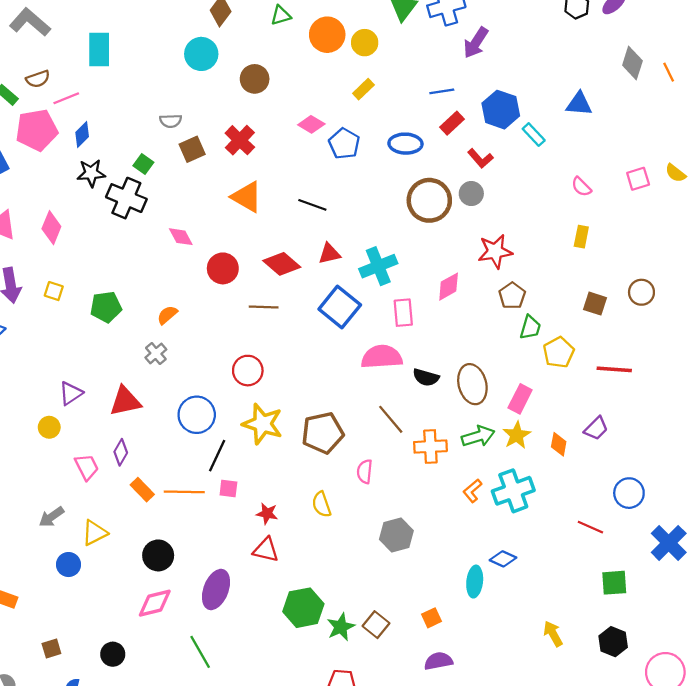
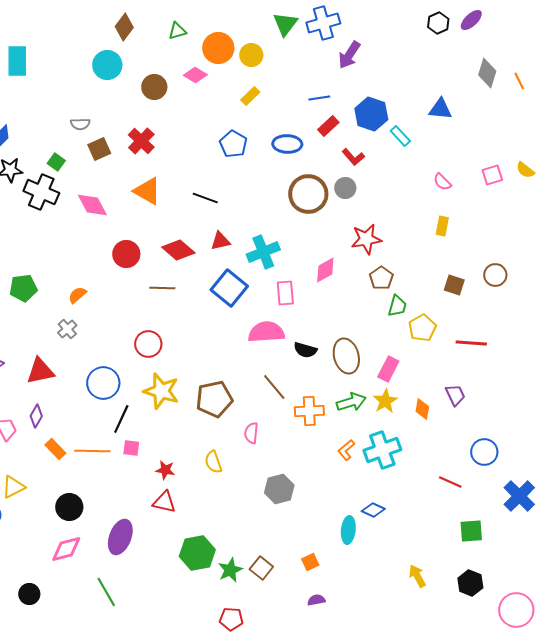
pink diamond: (311, 124) -> (195, 75), moved
pink diamond: (181, 237) -> (92, 205), moved, size x1.4
purple trapezoid: (596, 428) -> (455, 395), turned -70
purple semicircle: (438, 661) -> (316, 600), size x0.7

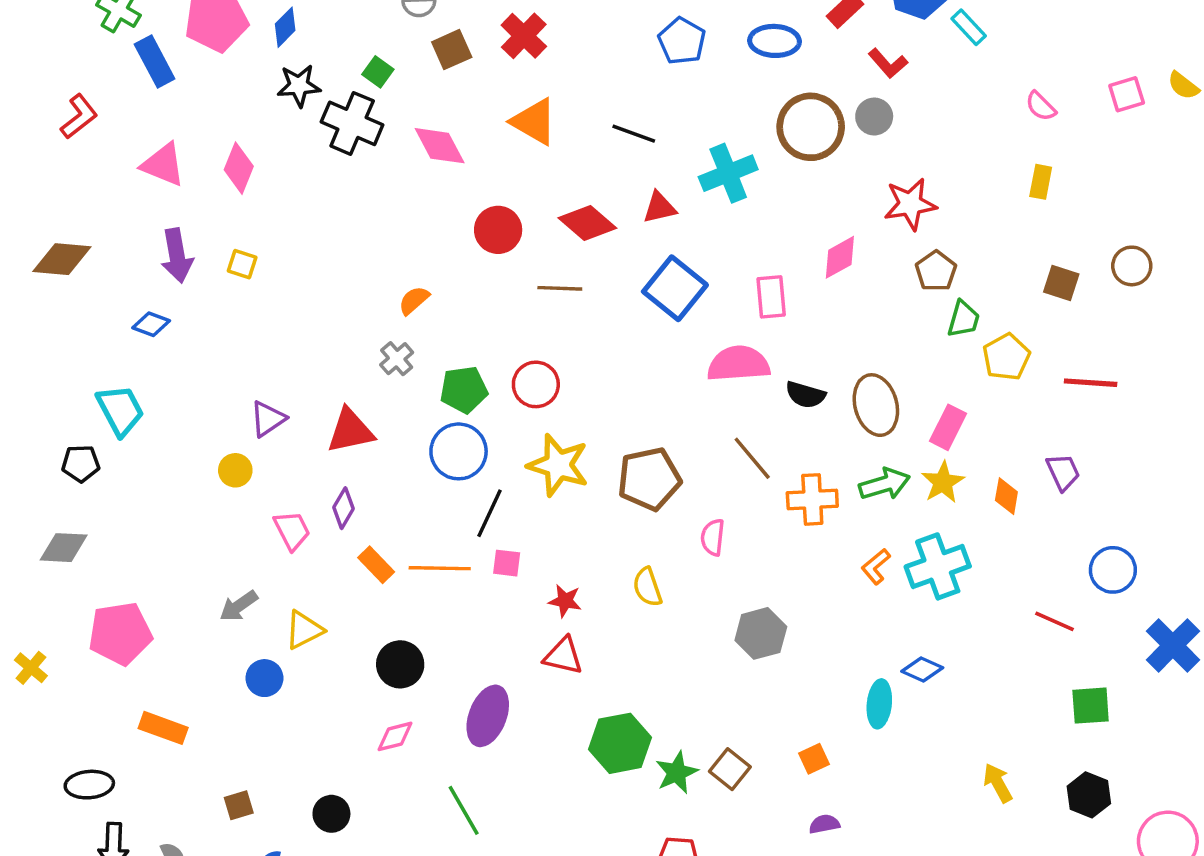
cyan cross: (263, 252) -> (728, 173), moved
green pentagon: (23, 288) -> (464, 390), moved
pink diamond: (66, 549) -> (395, 736), size x0.7

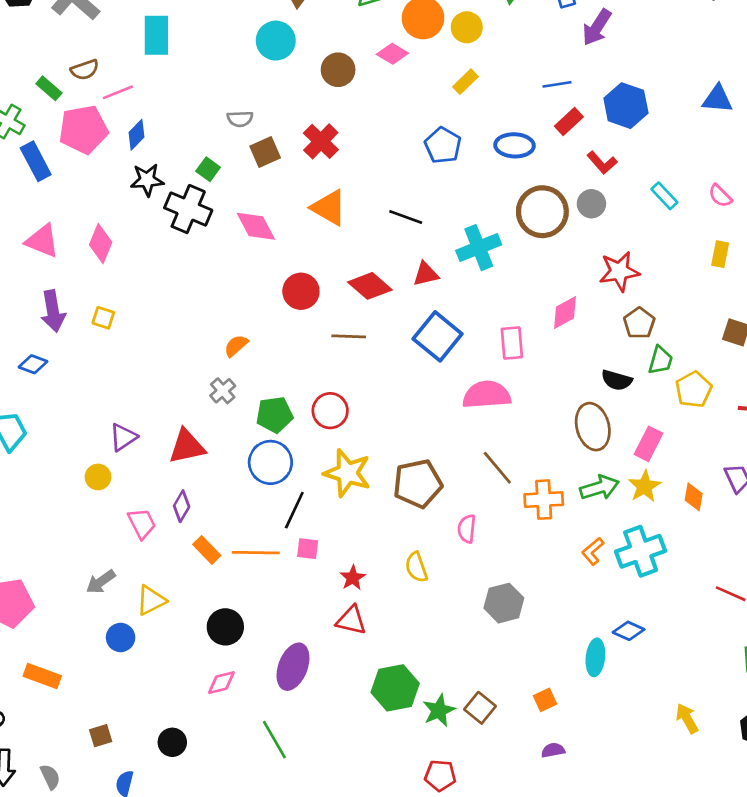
cyan rectangle: (969, 27) -> (664, 196), moved
black semicircle: (805, 395) -> (617, 380), moved
red star: (565, 601) -> (353, 578), turned 30

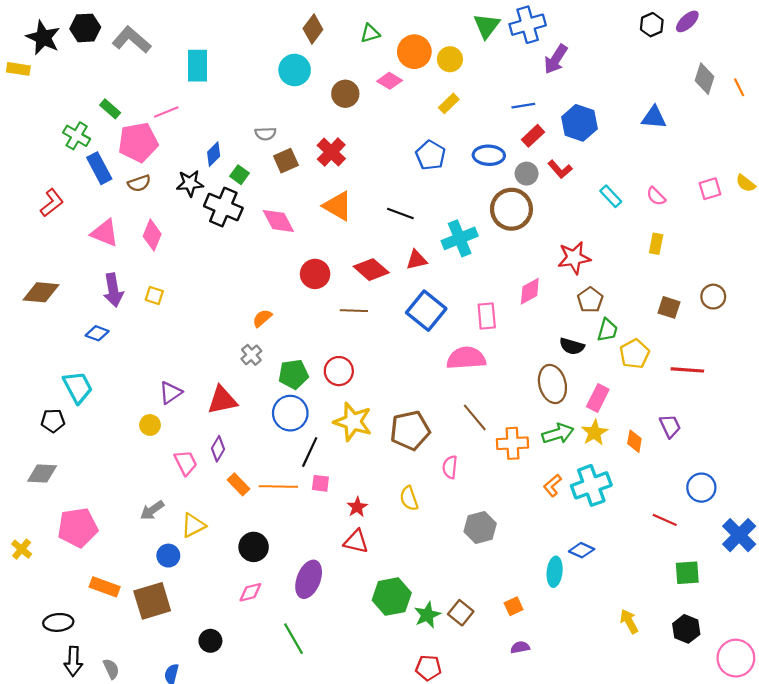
brown semicircle: (85, 70) -> (139, 183), moved
blue diamond: (136, 135) -> (214, 154), moved
gray circle: (591, 204) -> (527, 174), moved
brown square: (101, 736) -> (152, 601), moved, size x2.0

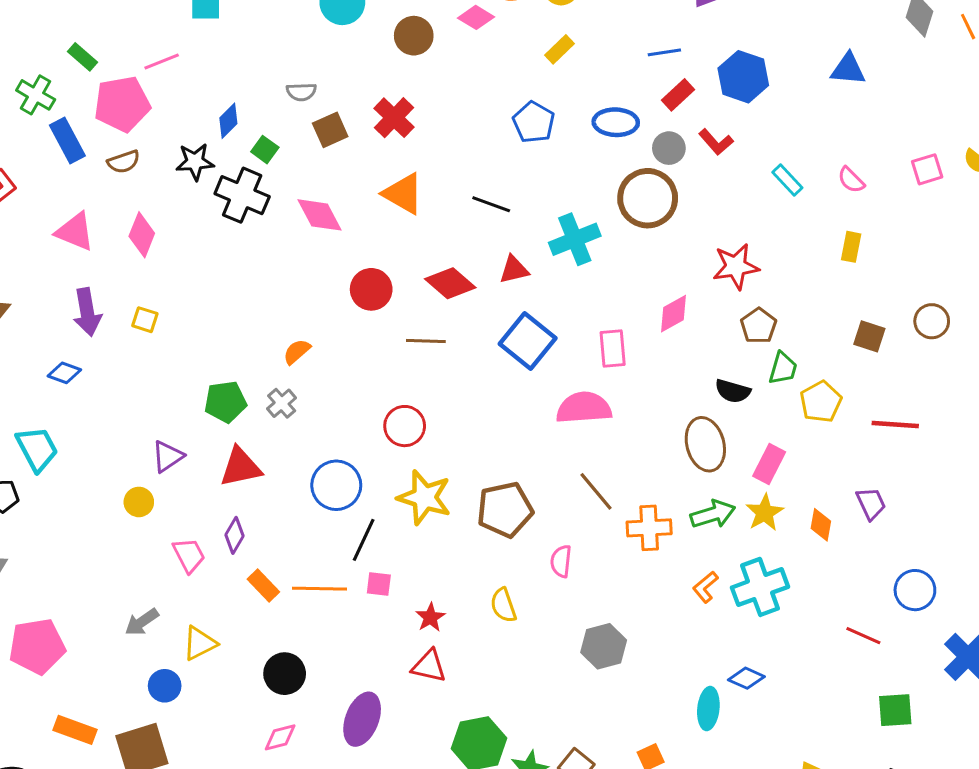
green pentagon: (293, 374) -> (225, 402), moved

